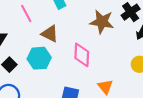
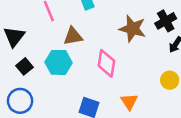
brown triangle: (50, 34) -> (73, 36), turned -42

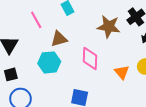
black square: (25, 66) -> (11, 74), moved, turned 32
orange triangle: (129, 102) -> (122, 72), moved

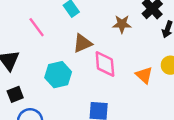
brown star: (109, 27) -> (122, 24), size x0.7
brown triangle: (59, 39) -> (82, 43), moved

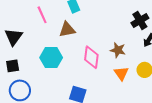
brown star: (122, 24) -> (118, 50), moved
brown triangle: (82, 43) -> (67, 30), moved

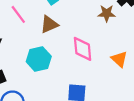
brown star: (118, 50) -> (107, 13), moved

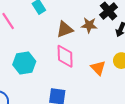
brown triangle: (49, 24) -> (65, 29), moved

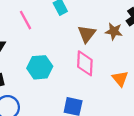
brown triangle: (65, 29) -> (87, 34), turned -36

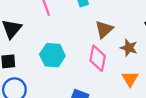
brown star: (114, 31) -> (129, 48), moved

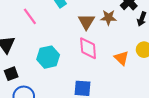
brown star: (129, 48) -> (108, 18), moved

